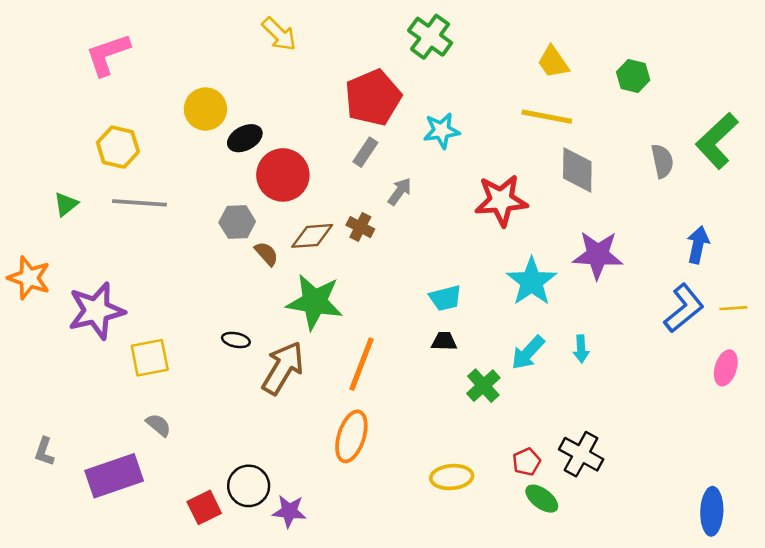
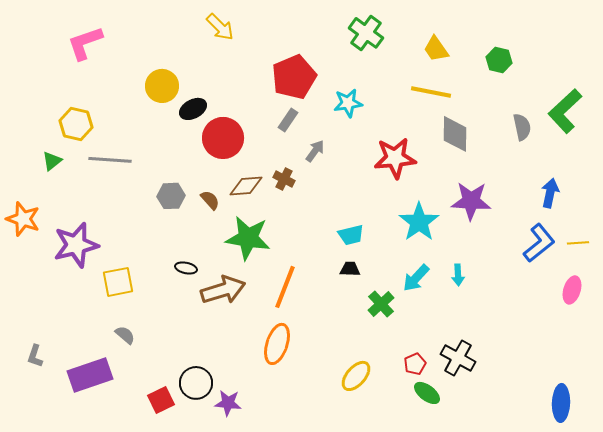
green cross: (430, 37) -> (366, 33), moved
yellow hexagon: (118, 147) -> (76, 124), moved
gray hexagon: (237, 222) -> (171, 196), moved
brown arrow: (283, 368) -> (223, 290), turned 42
yellow ellipse: (452, 477) -> (356, 376), turned -44

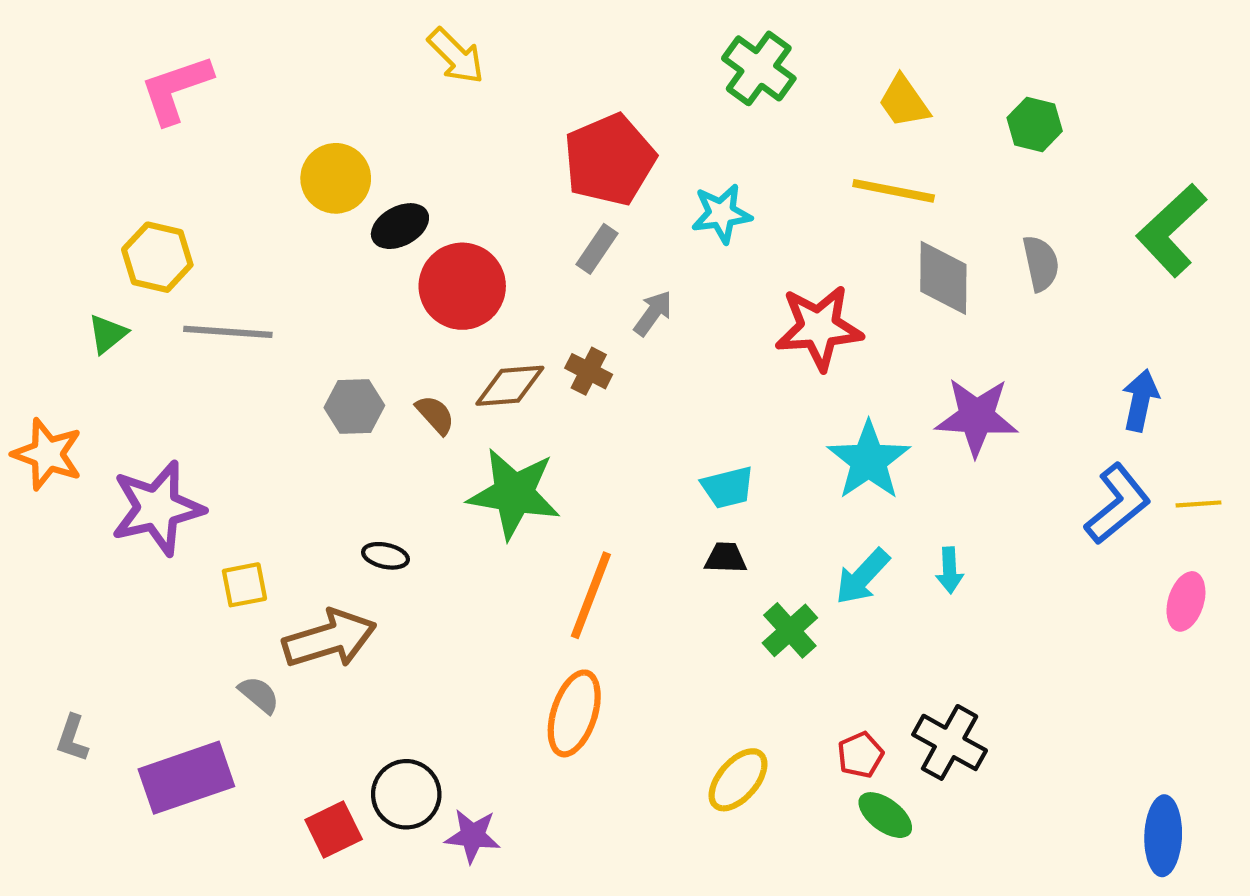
gray semicircle: (522, 127) -> (1041, 263), moved
yellow square: (118, 282) -> (244, 585), size x0.7
brown arrow: (223, 290) -> (329, 639), moved

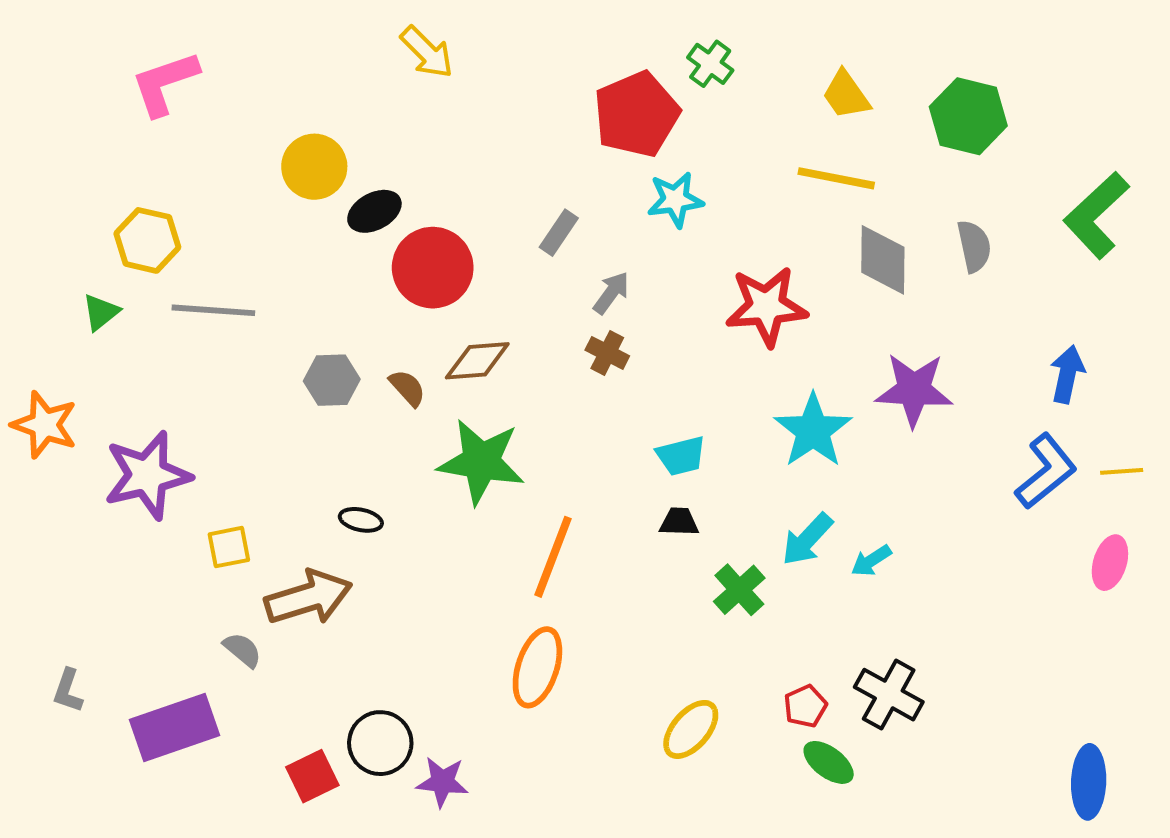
green cross: (759, 68) -> (710, 64), size x0.7
green hexagon: (1035, 124) -> (968, 116), size x1.5
red pentagon: (609, 160) -> (636, 114), moved
brown cross: (589, 371) -> (607, 353), moved
cyan arrow: (950, 570) -> (871, 561), moved, turned 60

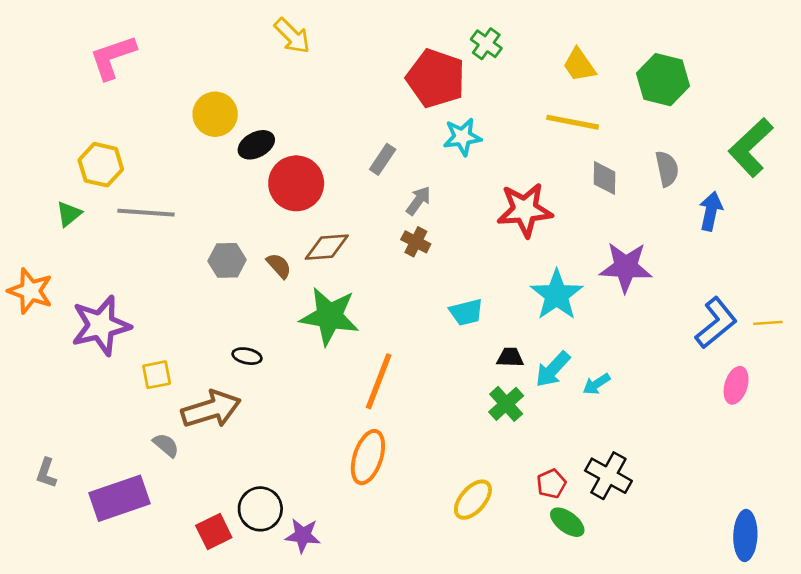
red pentagon: (636, 114) -> (436, 78), turned -30
gray diamond: (883, 260) -> (604, 178), size x0.7
blue arrow: (1067, 374) -> (711, 211), moved
black trapezoid: (679, 522) -> (510, 357), moved
pink ellipse: (1110, 563) -> (736, 385), moved

